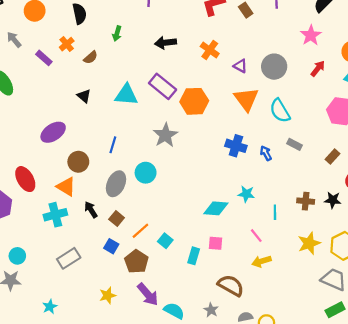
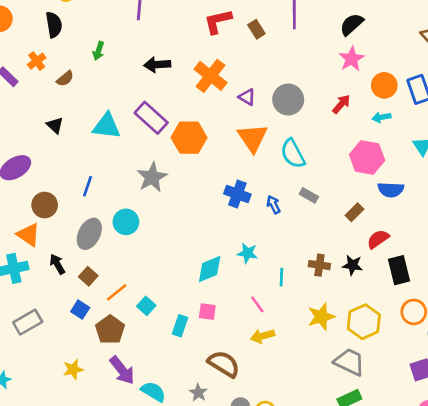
pink star: (311, 35) -> (352, 59), moved
orange cross: (210, 50) -> (211, 76), size x1.4
cyan diamond: (216, 208) -> (210, 269), turned -30

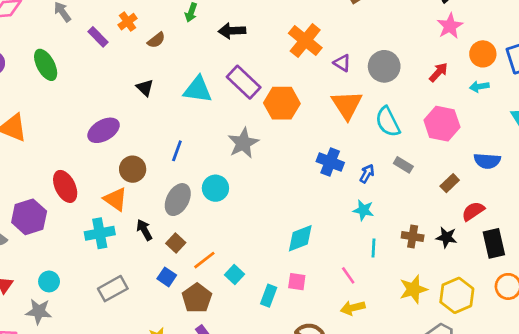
black arrow: (157, 65) -> (232, 31), moved
pink hexagon: (367, 157) -> (442, 124), moved
blue arrow: (273, 205) -> (367, 174), turned 54
cyan star: (247, 253) -> (363, 210), moved

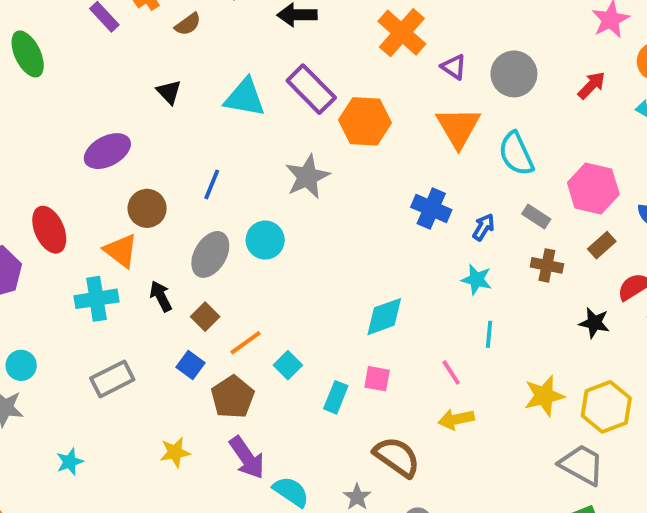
pink hexagon: (442, 124) -> (593, 189), moved
brown cross: (413, 236) -> (547, 265), moved

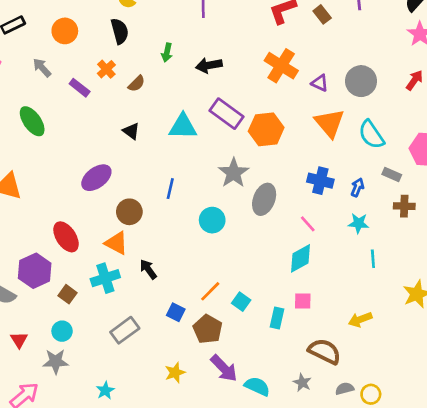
gray ellipse: (210, 254) -> (264, 199), moved
brown square: (205, 317) -> (67, 294), moved
pink line: (451, 372) -> (308, 224), moved

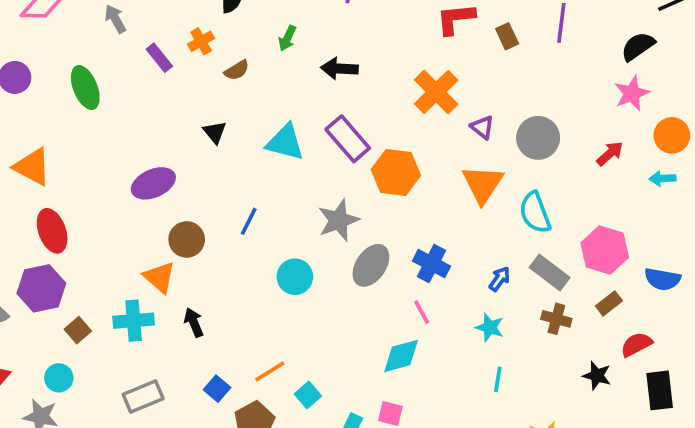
gray rectangle: (392, 174) -> (550, 272), size x1.5
blue cross: (320, 181) -> (431, 264), moved
red ellipse: (66, 237) -> (52, 231), moved

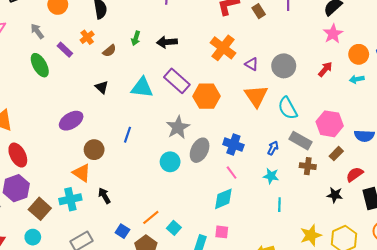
green arrow: (287, 38) -> (136, 38), moved
green ellipse: (85, 88) -> (40, 65), moved
cyan circle: (295, 277) -> (170, 162), moved
brown square: (78, 330) -> (40, 209), size x1.5

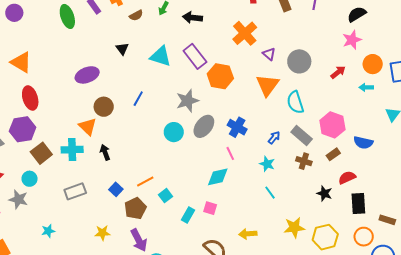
cyan line: (279, 205) -> (270, 193), turned -48

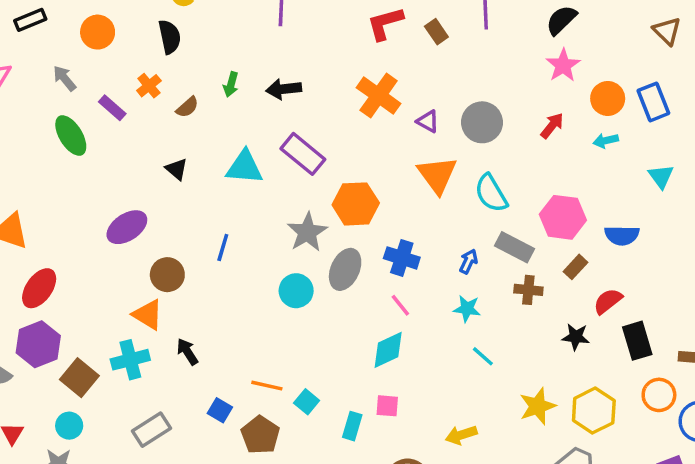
orange hexagon: (220, 76) -> (356, 204), moved
red ellipse: (30, 98) -> (39, 288), turned 65
orange line: (145, 181) -> (267, 386), turned 54

